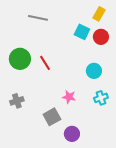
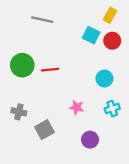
red line: (45, 63) -> (50, 70), turned -63
gray cross: (17, 101) -> (19, 112), turned 32
gray square: (52, 117) -> (44, 130), moved
purple circle: (72, 134) -> (90, 140), moved

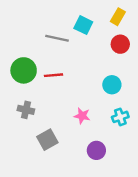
gray line: (42, 20) -> (57, 38), moved
cyan square: (91, 35) -> (83, 25), moved
gray cross: (19, 112) -> (26, 110), moved

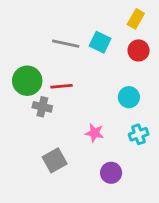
cyan square: (83, 25) -> (100, 42), moved
gray cross: (26, 110) -> (42, 107), moved

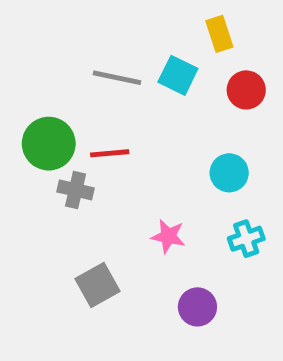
yellow rectangle: (136, 19) -> (219, 34), moved, turned -48

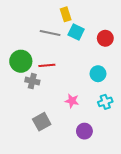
yellow rectangle: (219, 34) -> (66, 14), moved

